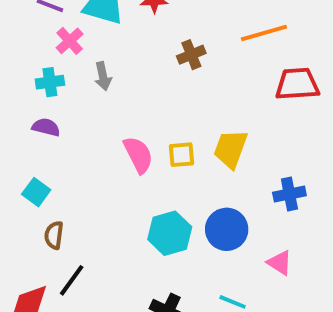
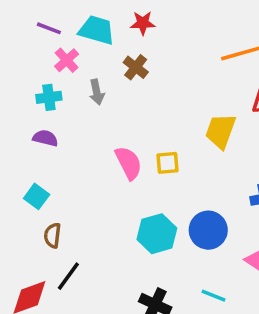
brown cross: (191, 55) -> (136, 67), moved, turned -30
yellow trapezoid: (231, 149) -> (221, 131), moved

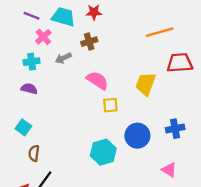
brown cross: (136, 67) -> (89, 42), turned 35
gray arrow: (97, 92) -> (63, 58), turned 77
pink semicircle: (129, 163) -> (97, 80), moved, turned -30
blue circle: (208, 230) -> (137, 136), moved

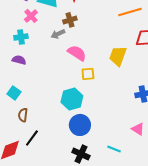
gray arrow: (63, 58) -> (58, 34), moved
blue circle: (137, 136) -> (80, 125), moved
cyan hexagon: (103, 152) -> (72, 99), moved

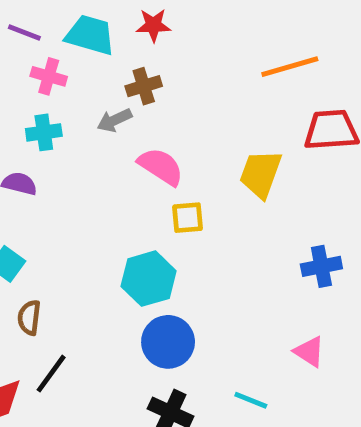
pink cross: (31, 16) -> (49, 76), turned -32
cyan cross: (21, 37) -> (44, 132), moved

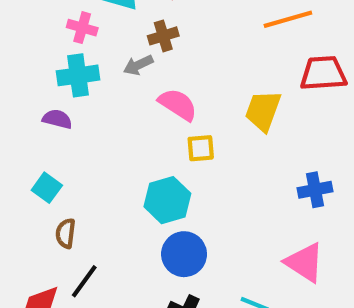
cyan cross: (44, 132) -> (78, 75), size x1.4
pink triangle: (309, 352) -> (305, 262), size x1.5

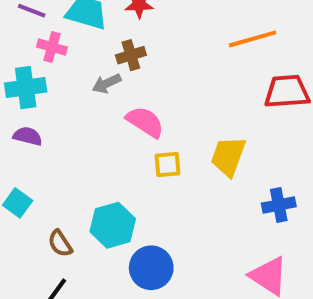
cyan cross: (78, 75) -> (26, 88), moved
yellow trapezoid: (263, 111) -> (228, 156), moved
cyan hexagon: (167, 200) -> (113, 225), moved
brown semicircle: (66, 233) -> (60, 243), moved, turned -40

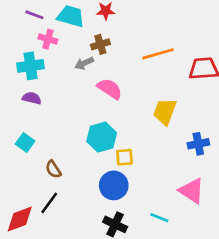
orange line: (252, 39) -> (158, 54), moved
yellow square: (167, 164) -> (124, 157), moved
cyan hexagon: (113, 225) -> (102, 137), moved

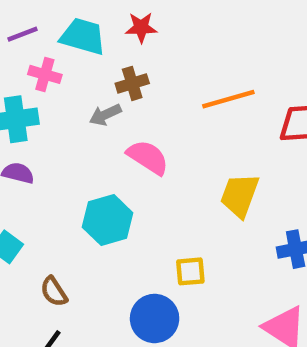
purple line: (34, 15) -> (22, 34), turned -42
cyan hexagon: (102, 137) -> (108, 220), moved
yellow square: (124, 157) -> (190, 271), moved

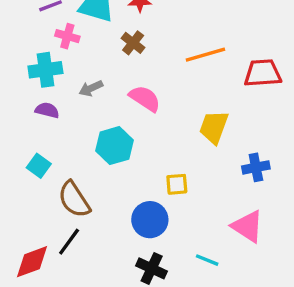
brown cross: (132, 83) -> (133, 43), turned -35
gray arrow: (105, 115) -> (91, 88), moved
brown semicircle: (54, 292) -> (74, 199), size x1.6

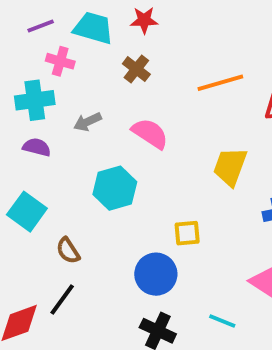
cyan square: (39, 166) -> (27, 212), size x1.4
brown semicircle: (74, 199) -> (68, 251), size x0.6

